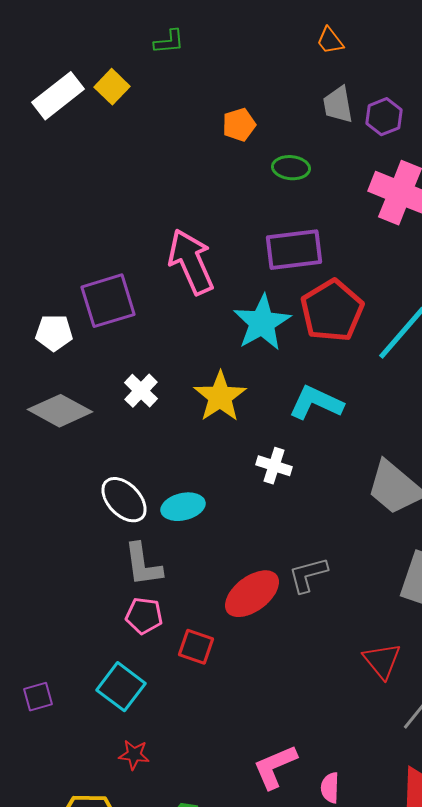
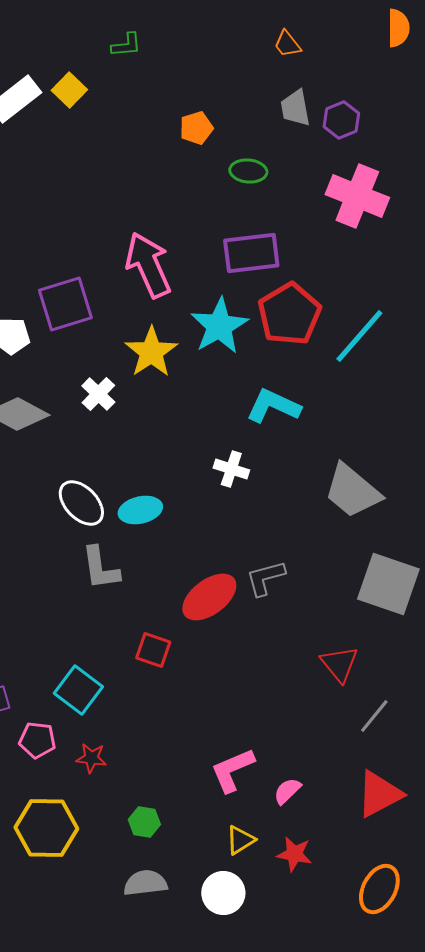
yellow star: (220, 397) -> (151, 352), moved
pink pentagon: (144, 616) -> (37, 740), moved
pink semicircle: (330, 788) -> (287, 791), turned 44

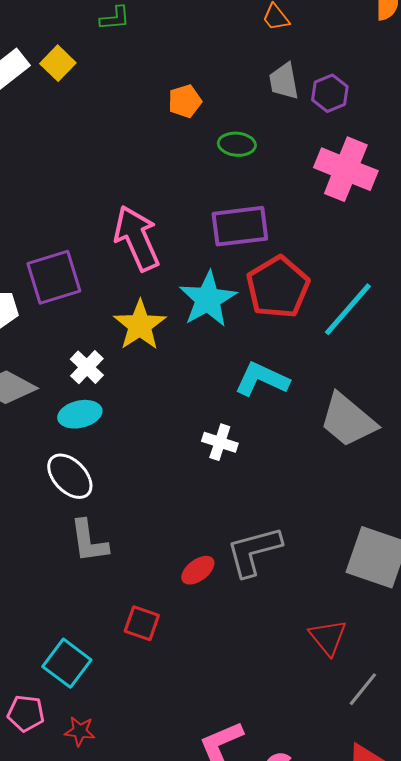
gray trapezoid: (352, 491) -> (348, 420), moved
cyan ellipse: (140, 510) -> (80, 414), moved
gray L-shape: (265, 578) -> (254, 551), size x1.4
red ellipse: (209, 597) -> (198, 570), size x0.6

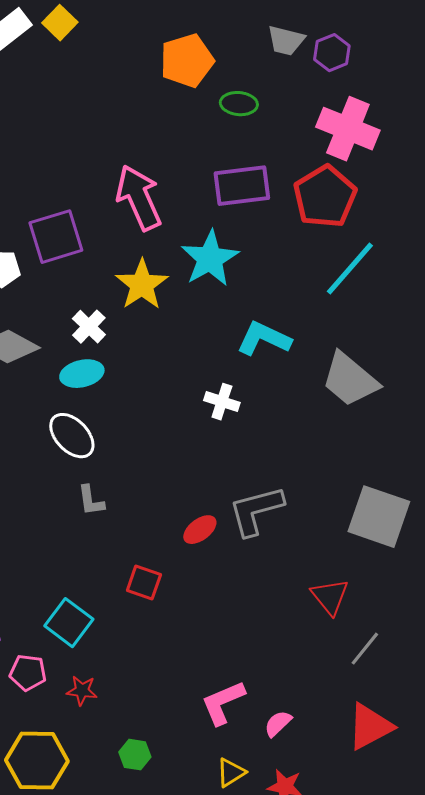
gray trapezoid: (284, 81) -> (286, 41), turned -66
orange pentagon: (185, 101) -> (187, 61), size x1.6
red pentagon: (278, 287) -> (325, 197), moved
gray L-shape: (89, 541) -> (91, 501), size x0.7

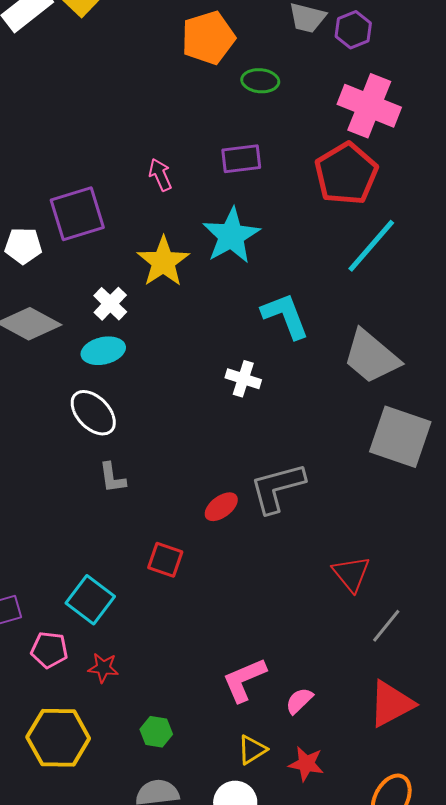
purple rectangle: (242, 186) -> (241, 159), moved, size x0.7
pink arrow: (139, 198) -> (160, 175), size x0.5
cyan L-shape: (264, 339) -> (285, 316), turned 44
gray square: (379, 517) -> (400, 437), moved

